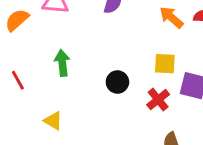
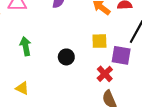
red cross: (158, 100) -> (105, 74), moved

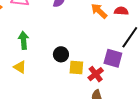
yellow square: (99, 41) -> (76, 67), moved
yellow triangle: (22, 88) -> (20, 67), moved

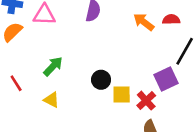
green arrow: (24, 40) -> (53, 66), turned 54
purple square: (113, 58) -> (166, 79), turned -36

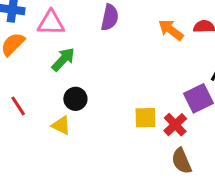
green arrow: (53, 66) -> (63, 59), moved
black circle: (101, 80) -> (75, 99), moved

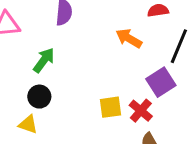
orange arrow: (171, 30) -> (129, 38), moved
green arrow: (63, 59) -> (44, 60), moved

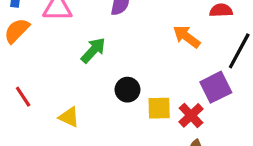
black circle: (39, 97) -> (127, 90), moved

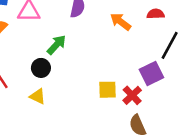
orange arrow: (187, 37) -> (121, 22), moved
black circle: (127, 90) -> (41, 68), moved

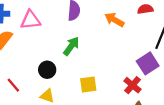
green arrow: (56, 45) -> (71, 46), moved
yellow square: (107, 90) -> (88, 84), moved

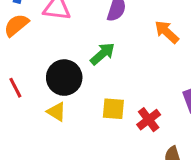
black circle: (47, 70) -> (64, 78), size x1.5
red cross: (132, 85) -> (149, 120), moved

